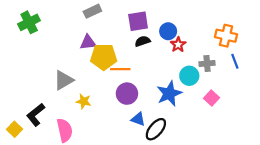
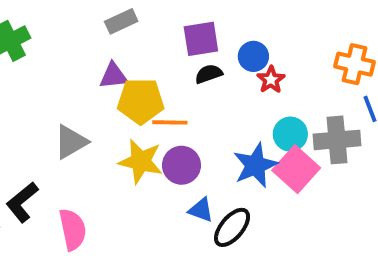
gray cross: (207, 64) -> (337, 140), moved, size x1.6
pink square: (212, 98) -> (296, 169), moved, size x1.6
yellow star: (84, 101) -> (141, 161), moved, size x1.6

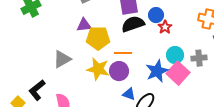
black semicircle: (209, 74) -> (133, 24), size x1.6
orange line: (170, 122) -> (123, 53), moved
gray cross: (337, 140) -> (199, 58), size x0.7

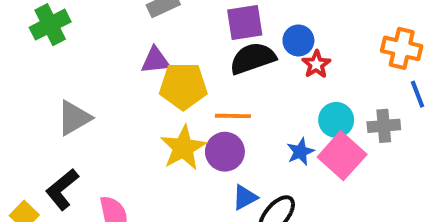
gray triangle: (62, 59) -> (74, 118), moved
yellow star: (98, 69) -> (183, 148), turned 30
blue star: (157, 71) -> (300, 152), size x0.6
blue triangle: (129, 94) -> (245, 197), turned -48

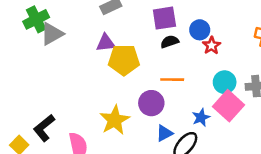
black semicircle: (253, 58) -> (170, 42), size x0.6
orange line: (233, 116) -> (172, 80), moved
gray triangle: (74, 118) -> (52, 34), moved
yellow star: (183, 148) -> (115, 120), moved
blue star: (300, 152) -> (201, 117), moved

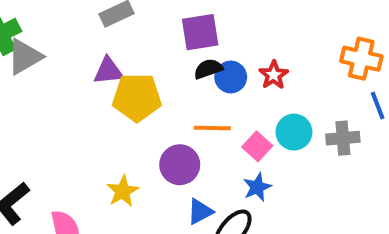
blue circle: (200, 30) -> (231, 77), moved
pink square: (228, 106) -> (257, 146), moved, size x0.6
yellow star: (115, 120) -> (123, 191), size x0.7

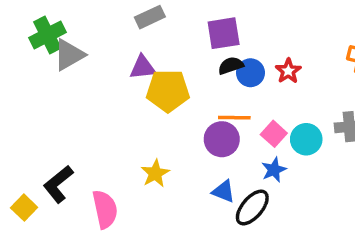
cyan circle: (294, 132) -> (306, 139), moved
purple circle: (180, 165) -> (222, 139), moved
blue triangle: (200, 212) -> (224, 191), turned 50

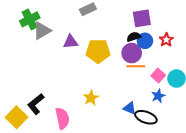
purple square: (224, 33) -> (142, 18), moved
purple triangle: (143, 67) -> (71, 42), moved
purple circle: (222, 139) -> (132, 53), moved
yellow square: (24, 208) -> (16, 117), size x1.5
black ellipse: (252, 208) -> (146, 117), turned 70

